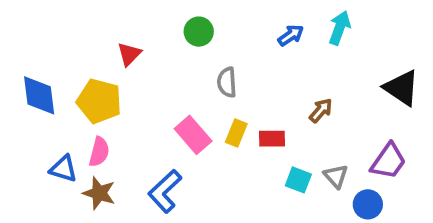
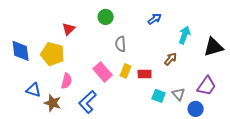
cyan arrow: (340, 28) -> (185, 35), moved
black triangle: (402, 88) -> (214, 47), turned -50
pink semicircle: (99, 152) -> (67, 81), moved

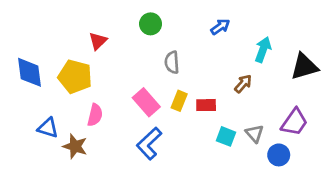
blue L-shape: (88, 102) -> (149, 144), moved

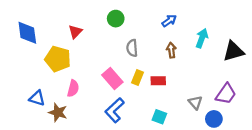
blue diamond: (29, 72) -> (27, 33), moved
brown arrow: (243, 84) -> (171, 50), moved, turned -48
cyan square: (226, 136) -> (159, 117), moved

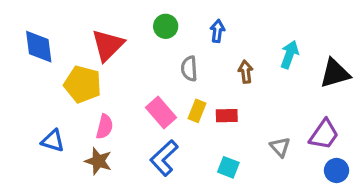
blue arrow: (169, 21) -> (217, 31), moved, turned -48
red triangle: (75, 32) -> (108, 45), size x1.6
brown star: (58, 112) -> (98, 161), moved
blue circle: (214, 119) -> (336, 170), moved

